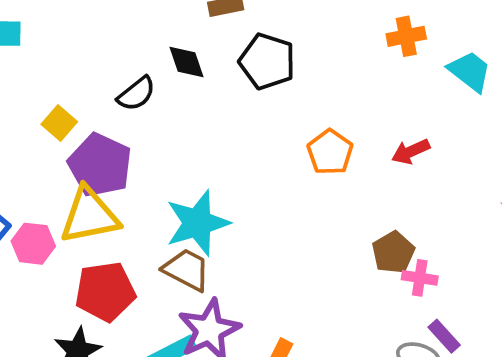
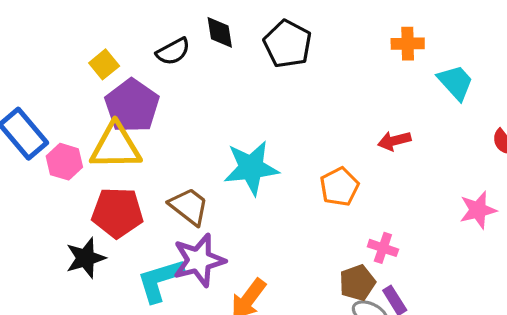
orange pentagon: (330, 152) -> (339, 187), moved
cyan star: (197, 223) -> (251, 168), moved
brown pentagon: (393, 252) -> (357, 283), moved

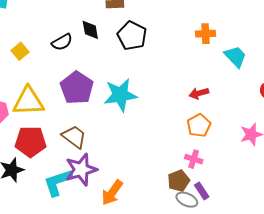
purple pentagon: (132, 106) -> (77, 88), moved
cyan star: (251, 168) -> (120, 95), moved
orange pentagon: (339, 187) -> (199, 125), moved

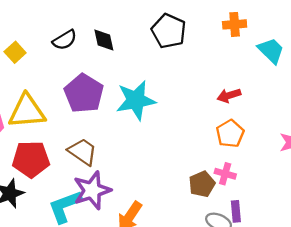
black diamond: (90, 30) -> (104, 40), moved
black pentagon: (132, 36) -> (169, 31), moved
brown pentagon: (179, 181) -> (202, 184), moved
purple rectangle: (202, 191) -> (236, 211), turned 30

